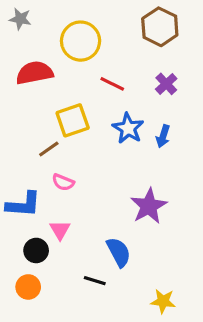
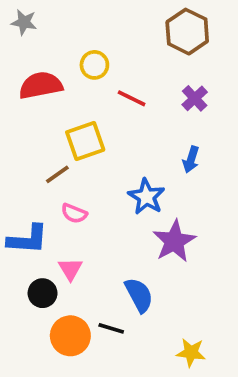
yellow circle: (81, 41) -> (94, 65), moved, size x0.6
blue star: (128, 128) -> (146, 197), moved
orange circle: (28, 287) -> (70, 336), moved, size x1.4

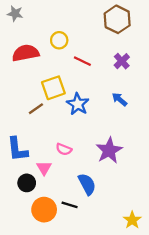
blue arrow: (191, 160) -> (119, 99), turned 112
blue star: (146, 197) -> (78, 104), moved
pink semicircle: (74, 213) -> (64, 149), moved
blue L-shape: (28, 239) -> (17, 149), turned 80
yellow star: (191, 353) -> (132, 220), moved, turned 30

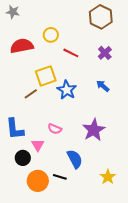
yellow star: (132, 220) -> (108, 177), moved

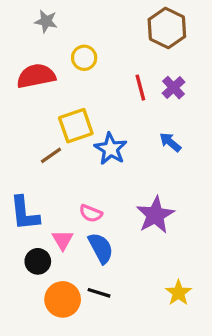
gray star: (13, 12) -> (46, 21), moved
red line: (71, 53) -> (140, 88), moved, turned 49
blue semicircle: (75, 159) -> (101, 248), moved

